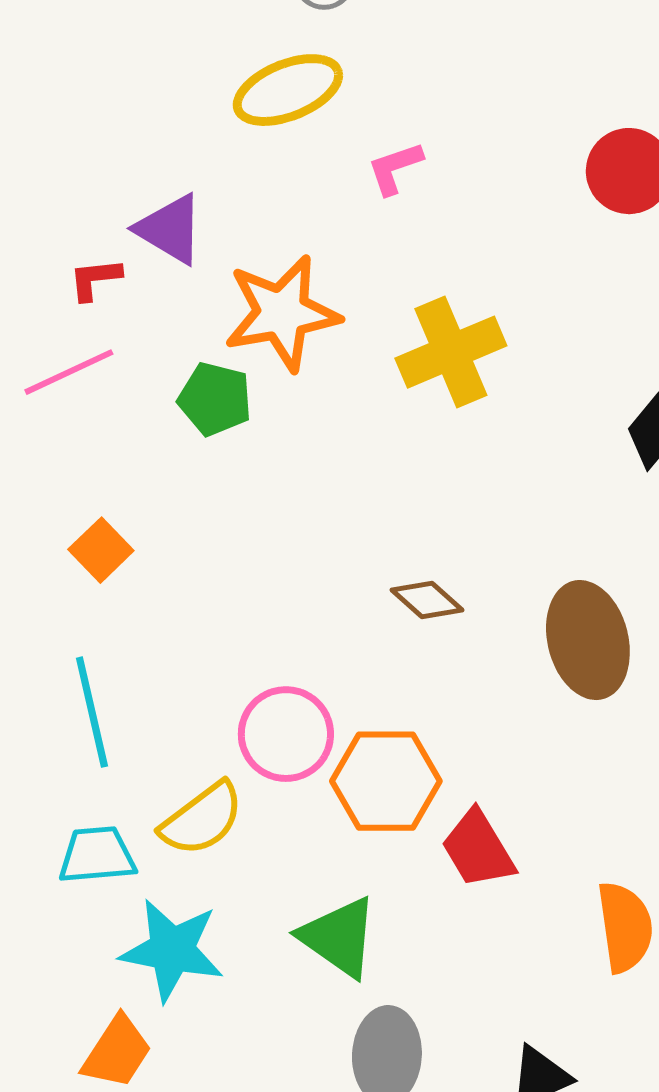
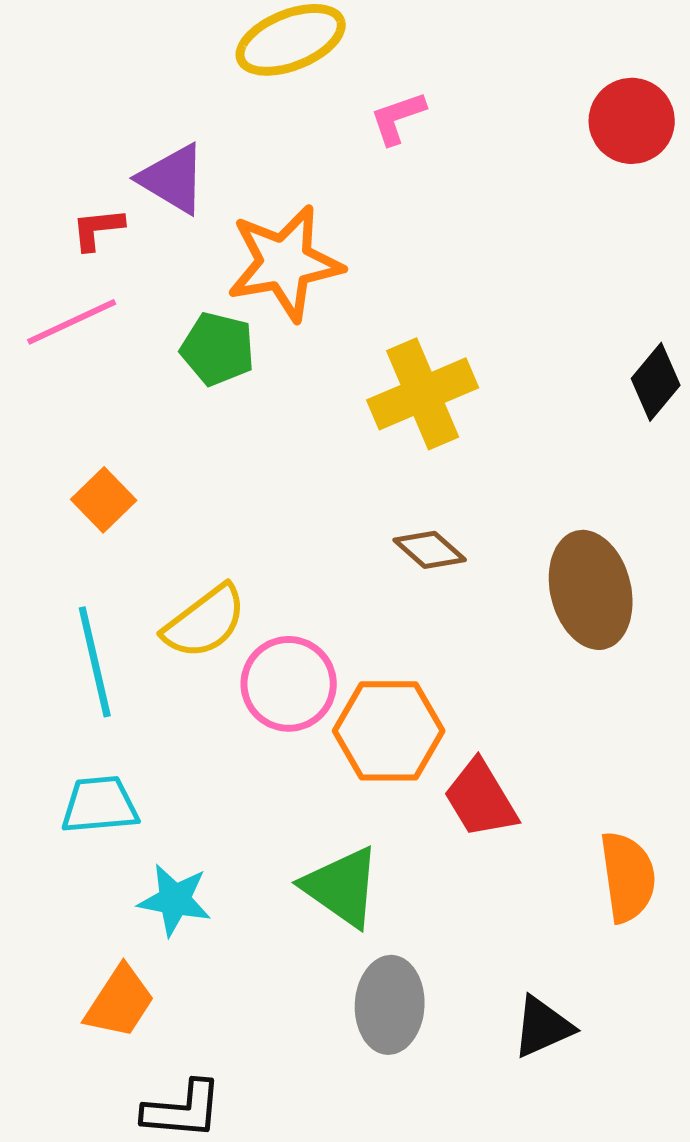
yellow cross: (451, 352) -> (423, 394), moved
yellow semicircle: (202, 819) -> (205, 622), moved
cyan star: (172, 950) -> (175, 900), size x0.7

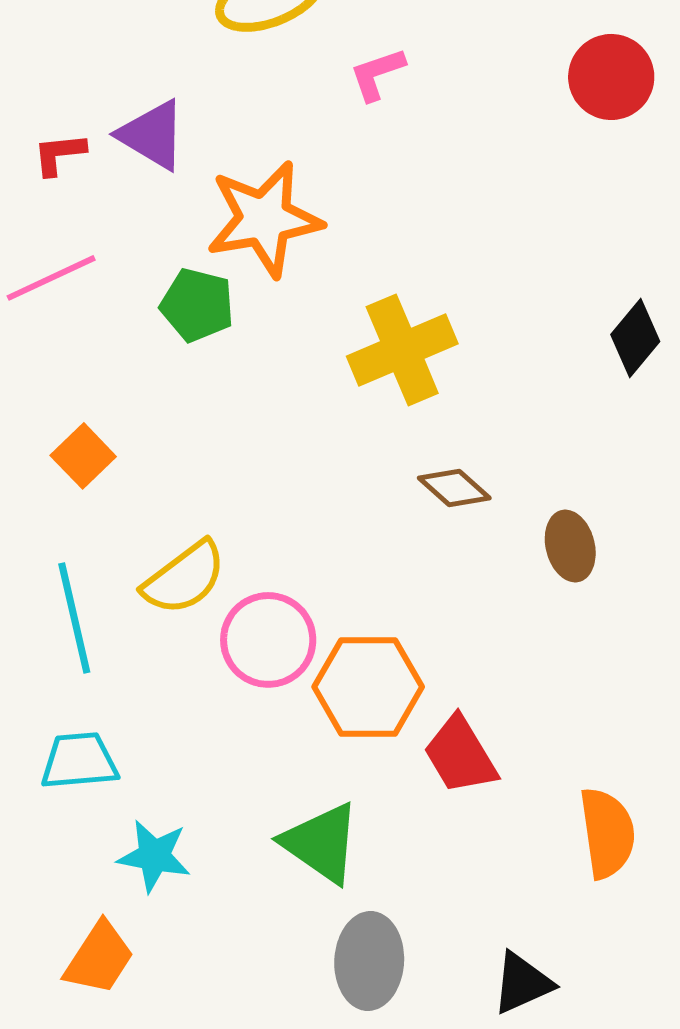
red L-shape: (98, 229) -> (59, 154), moved
brown diamond: (430, 550) -> (454, 488), moved
brown ellipse: (591, 590) -> (570, 546), size x0.6

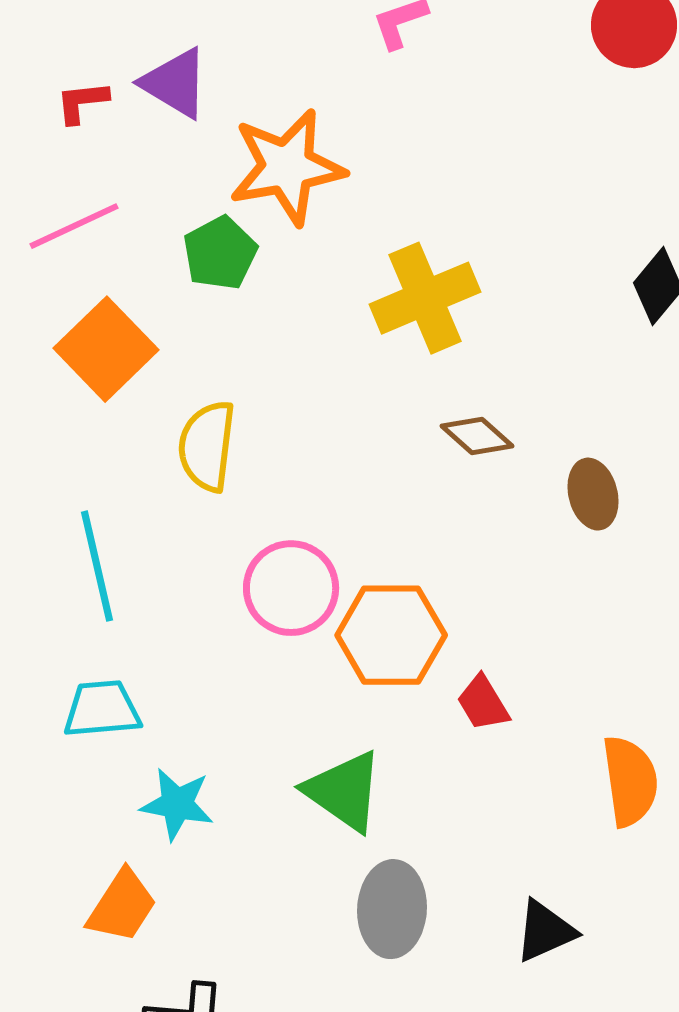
green pentagon: (197, 305) -> (220, 253), turned 30
orange square: (83, 456) -> (106, 349), moved, size x1.6
yellow semicircle: (184, 578) -> (207, 446), moved, turned 134
red trapezoid: (460, 755) -> (483, 703), size x0.7

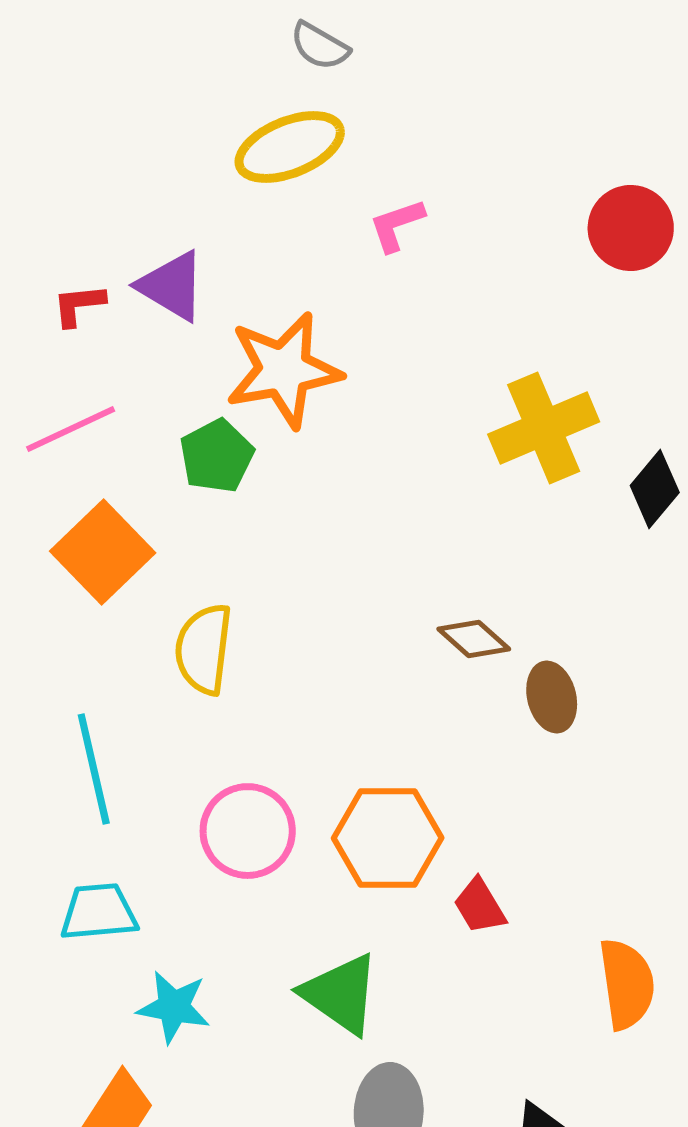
yellow cross: (425, 298) -> (544, 428), moved
brown ellipse: (593, 494) -> (552, 697), moved
pink circle: (291, 588) -> (248, 831), moved

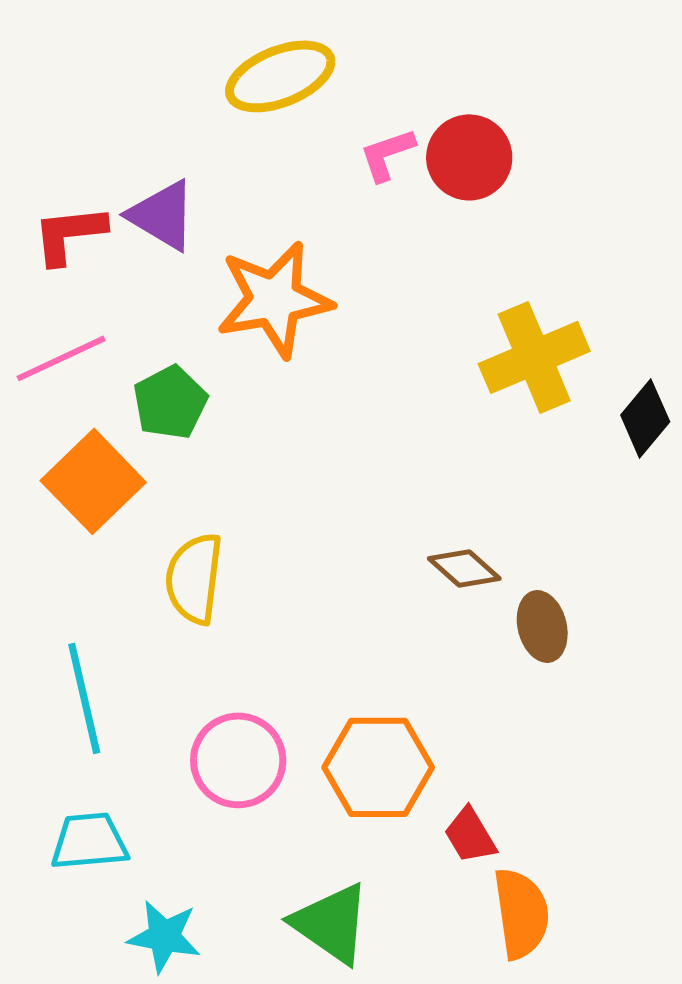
red circle: (631, 228) -> (469, 157), moved
red L-shape: (79, 305) -> (69, 234), size x1.4
green pentagon: (217, 456) -> (170, 402), moved
orange semicircle: (627, 984) -> (521, 913), moved

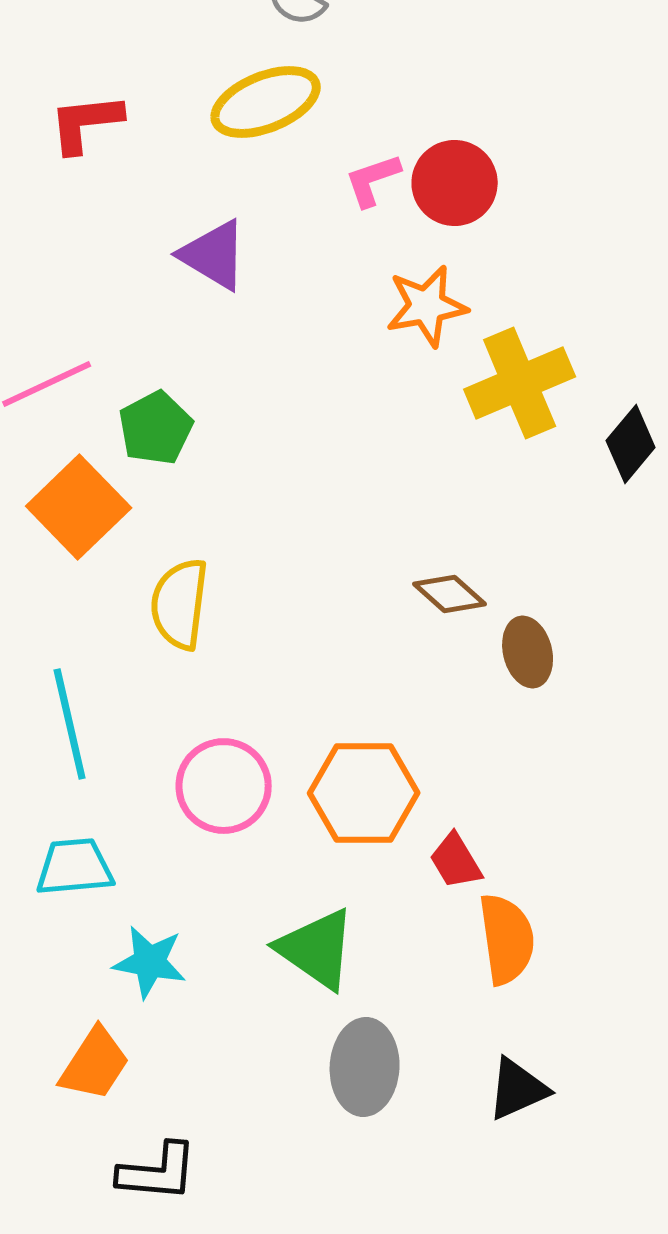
purple triangle: (162, 215) -> (214, 255), moved
red L-shape: (69, 234) -> (86, 123), moved
orange star: (274, 299) -> (427, 306), moved, size x0.7

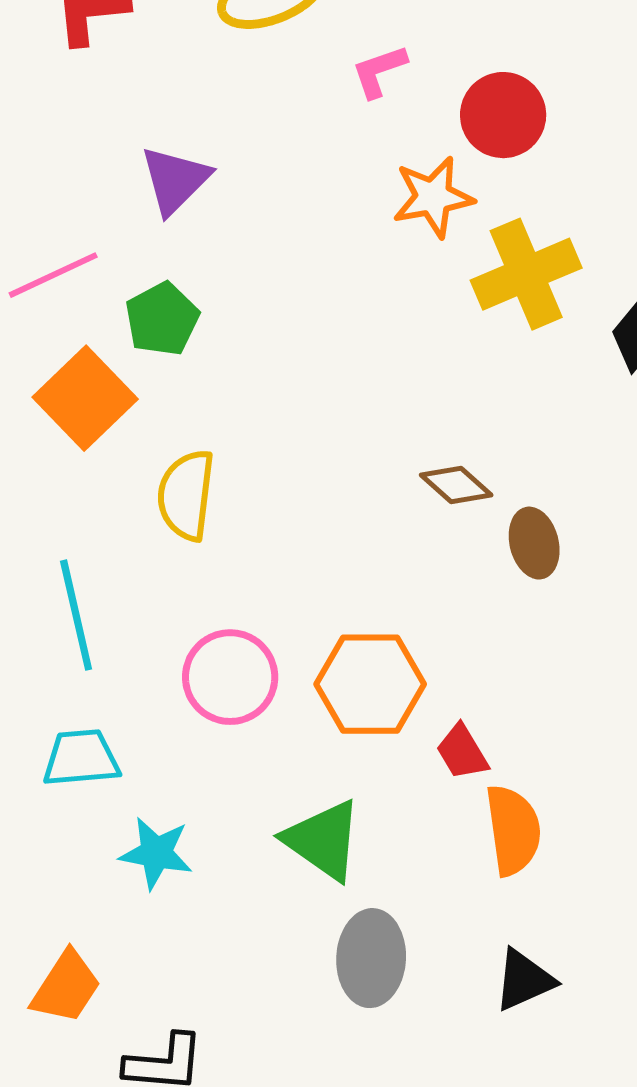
red circle: (455, 183) -> (503, 115), moved
purple triangle: (214, 255) -> (175, 180), moved, turned 44
orange trapezoid: (95, 1064) -> (66, 987), moved

